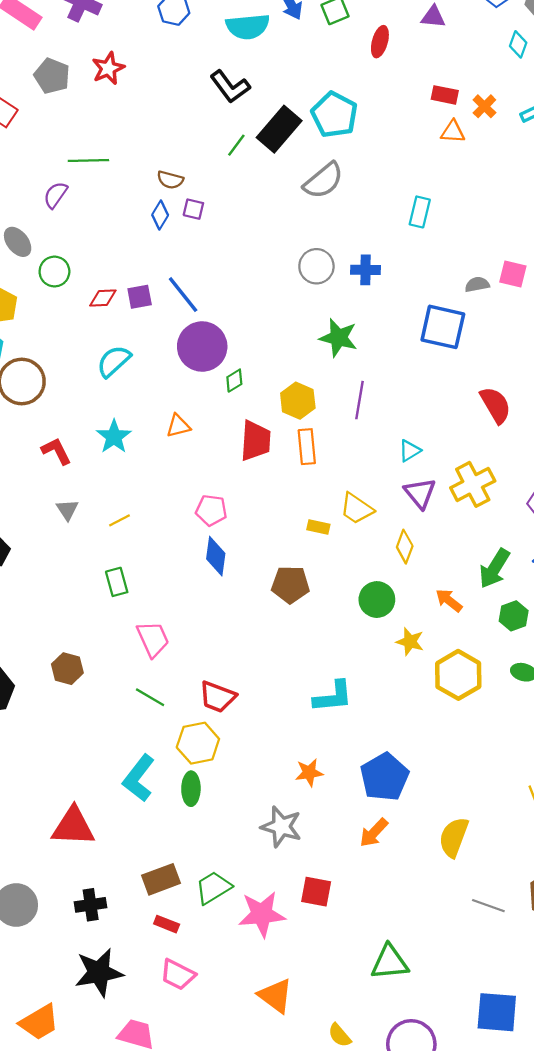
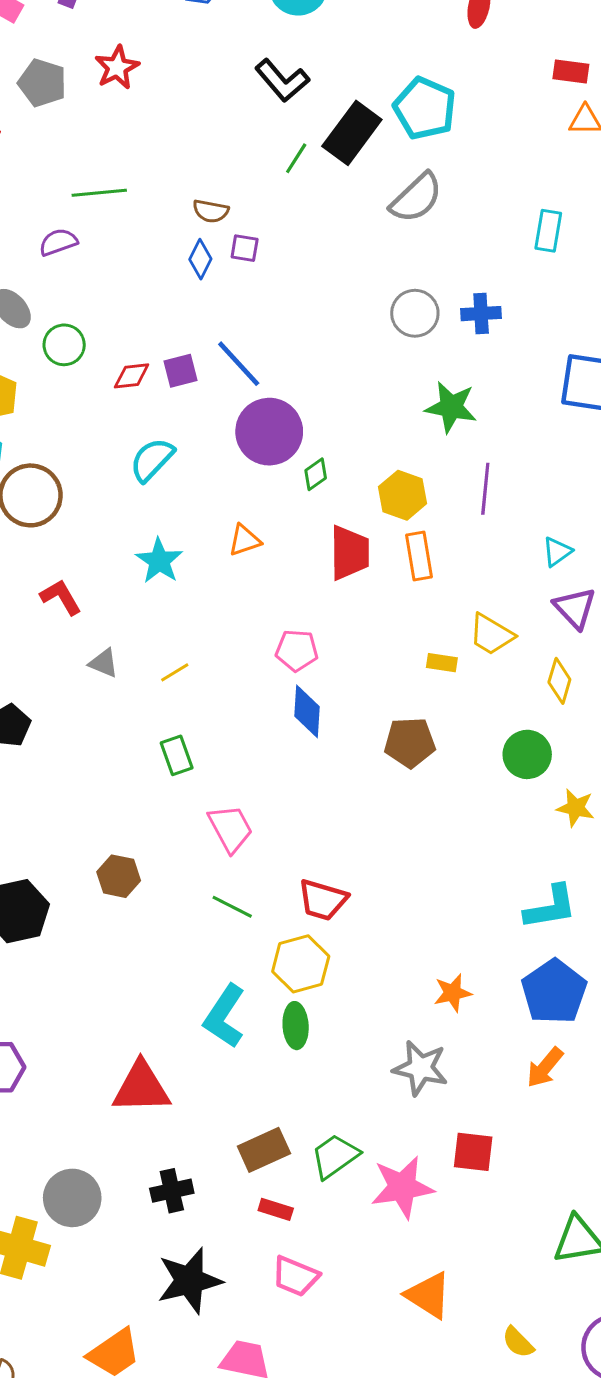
purple semicircle: (55, 195) -> (58, 242), turned 40
red L-shape: (56, 451) -> (61, 597), moved
gray triangle: (67, 510) -> (104, 663), turned -30
cyan L-shape: (333, 697) -> (551, 907), moved

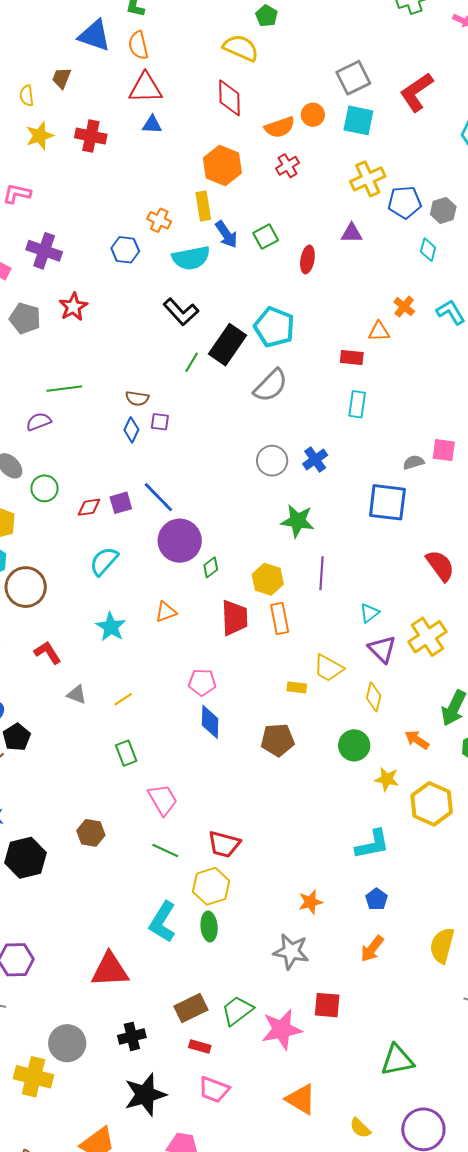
red rectangle: (571, 71) -> (352, 358), moved
blue cross: (481, 314) -> (315, 459), turned -30
blue pentagon: (554, 992) -> (376, 899), size x0.5

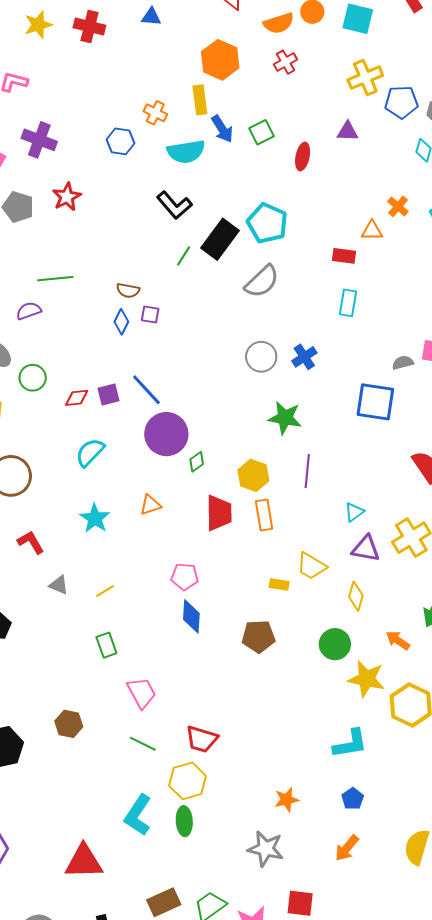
purple triangle: (382, 649) -> (366, 549), turned -36
yellow star: (387, 779) -> (366, 679), size x1.5

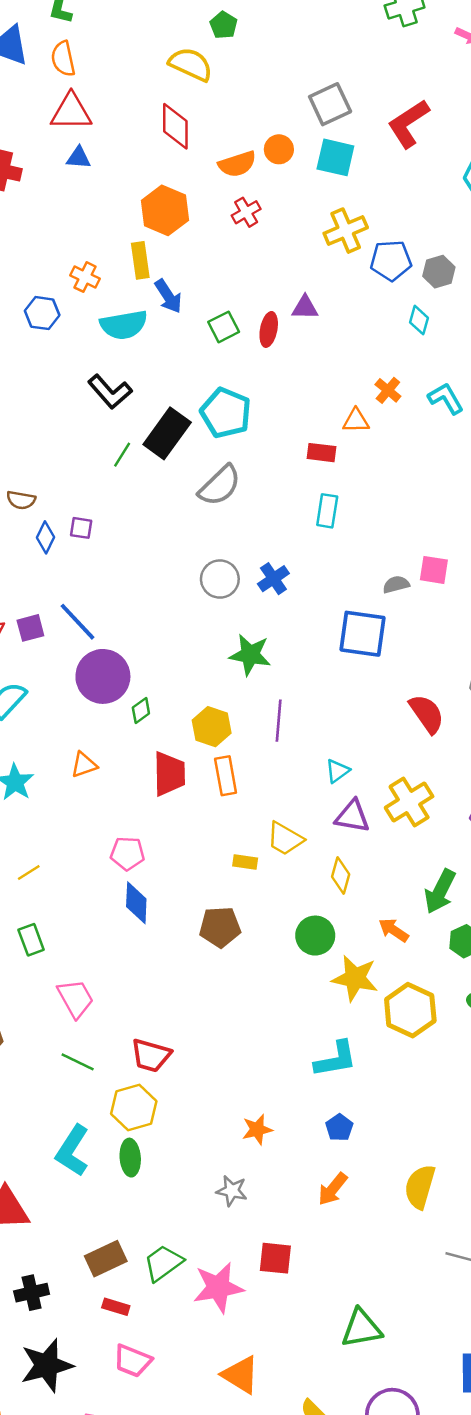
purple triangle: (348, 131) -> (305, 308), moved
green square: (261, 132) -> (224, 327), moved
brown semicircle: (128, 290) -> (21, 500), moved
gray star: (266, 849) -> (232, 1191), size x0.7

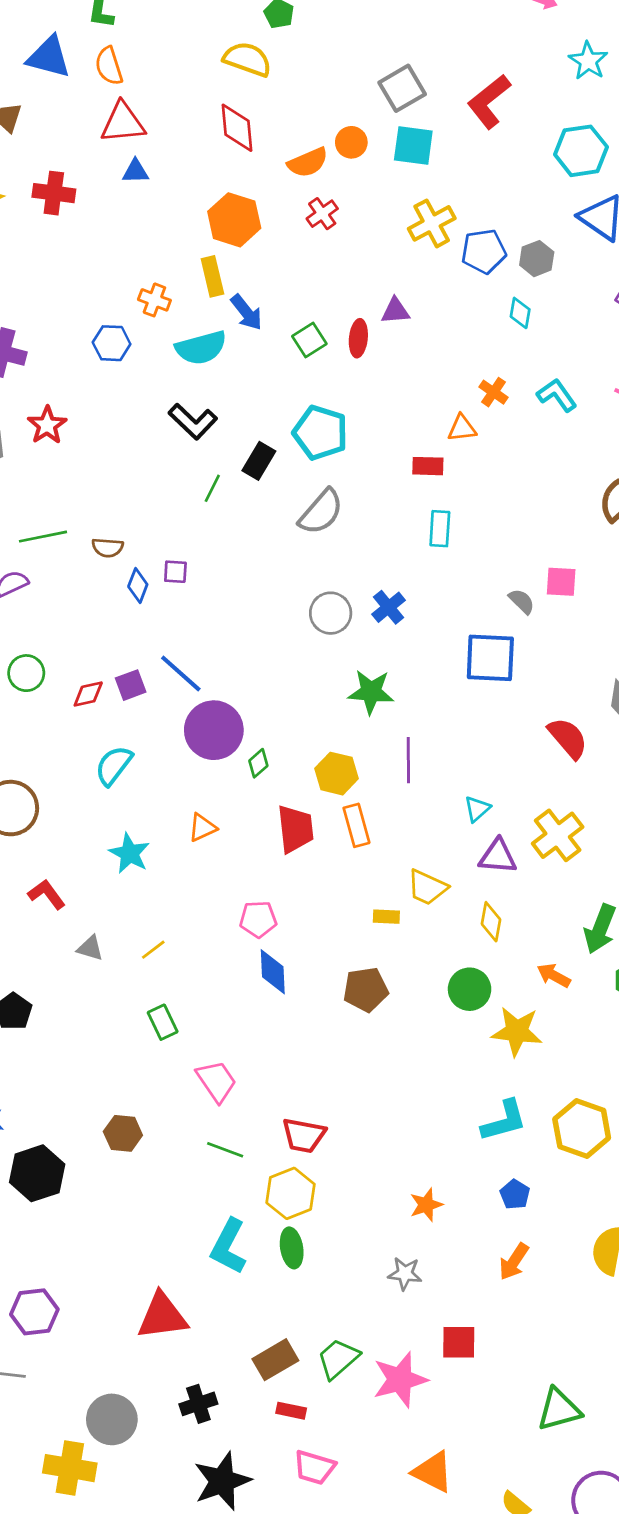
black rectangle: (167, 433) -> (259, 461), size x0.7
gray semicircle: (396, 584) -> (522, 601), turned 65
yellow hexagon: (410, 1010) -> (582, 1128), moved

